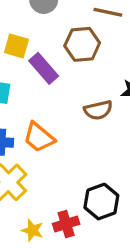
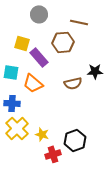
orange trapezoid: (39, 137) -> (33, 83), moved
yellow star: (32, 230) -> (42, 134), moved

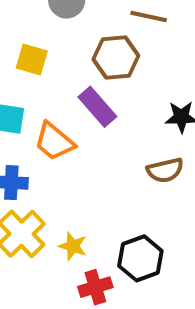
purple rectangle: (39, 57) -> (97, 107), moved
brown semicircle: (73, 83) -> (165, 170), moved

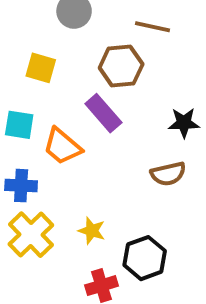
yellow star: (73, 246) -> (92, 231), moved

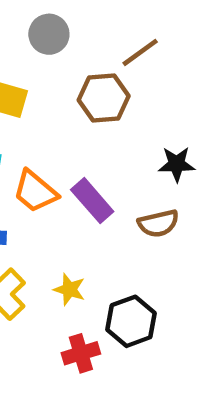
brown line: (152, 27) -> (140, 52), turned -48
purple rectangle: (103, 113) -> (92, 201), moved

